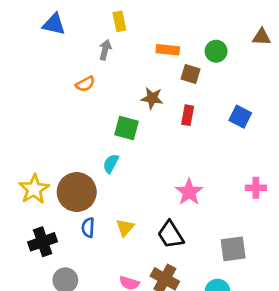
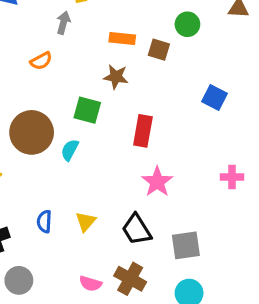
orange rectangle: (168, 50) -> (122, 39), moved
red rectangle: (188, 115) -> (143, 131), moved, size x1.4
brown circle: (77, 192) -> (32, 132), moved
gray square: (233, 249) -> (186, 245), moved

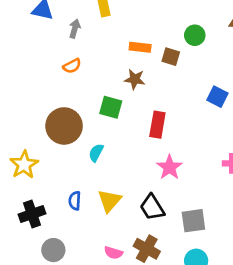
gray arrow: (63, 23) -> (75, 29), moved
cyan semicircle: (70, 150) -> (96, 153), moved
yellow triangle: (86, 222) -> (109, 201), size x1.4

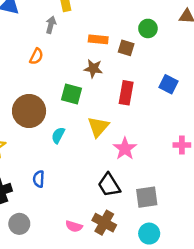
gray arrow: (75, 29) -> (51, 25), moved
orange semicircle: (72, 66) -> (36, 56), turned -35
red rectangle: (157, 125) -> (126, 93), moved
yellow triangle: (109, 201) -> (98, 127), moved

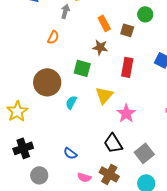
orange rectangle: (98, 39) -> (104, 23), turned 56
blue semicircle: (39, 179) -> (70, 153), moved, turned -56
gray square: (147, 197) -> (144, 153), turned -30

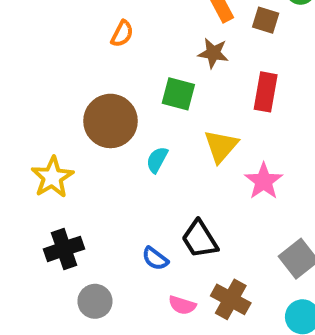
black trapezoid: (113, 143) -> (200, 239), moved

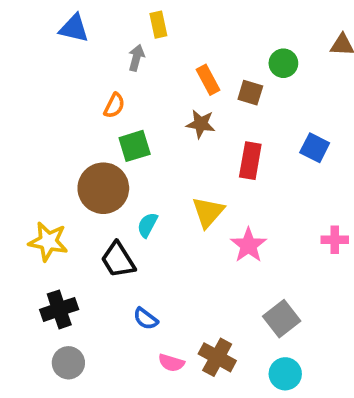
green square: (178, 94) -> (135, 146), moved, turned -32
yellow star: (52, 177) -> (48, 241), turned -30
black trapezoid: (200, 239) -> (118, 260), moved
gray circle: (95, 301) -> (68, 363), moved

